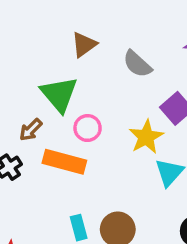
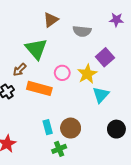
gray semicircle: (137, 64) -> (82, 31), turned -36
pink circle: (88, 128) -> (62, 73), moved

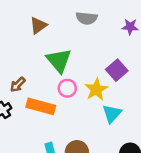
brown triangle: (51, 20) -> (38, 25), moved
gray semicircle: (82, 31) -> (87, 18), moved
green triangle: (36, 49) -> (59, 60), moved

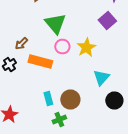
purple square: (117, 70) -> (107, 20), moved
cyan triangle: (112, 114) -> (101, 78), moved

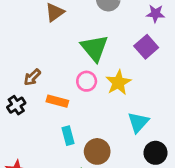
green triangle: (55, 24) -> (95, 48), moved
orange rectangle: (40, 62) -> (57, 101), size x0.7
cyan rectangle: (48, 98) -> (68, 136), moved

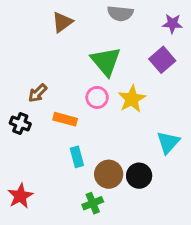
black cross: (16, 105) -> (20, 124), turned -36
cyan triangle: (138, 122) -> (168, 142), moved
black circle: (155, 153) -> (139, 176), moved

